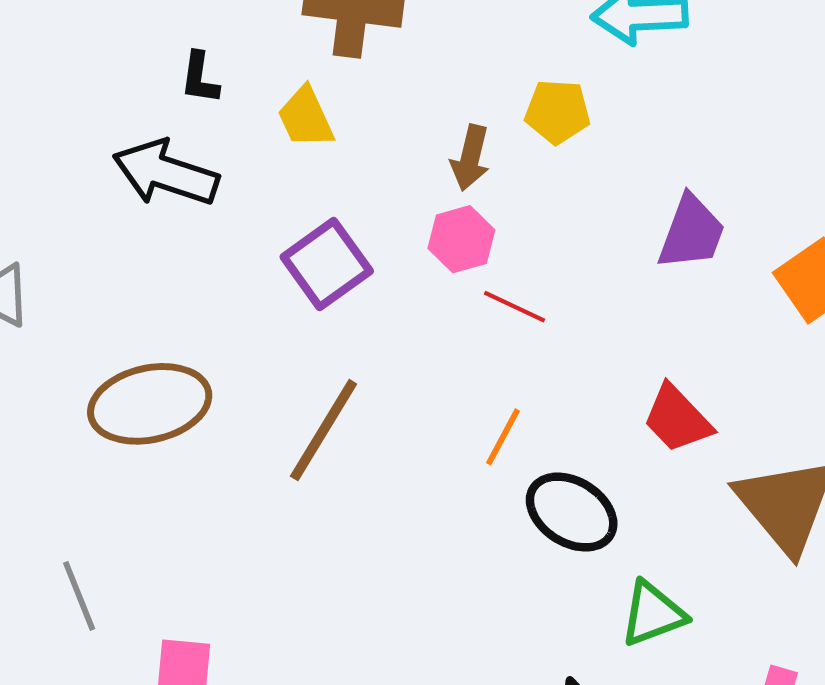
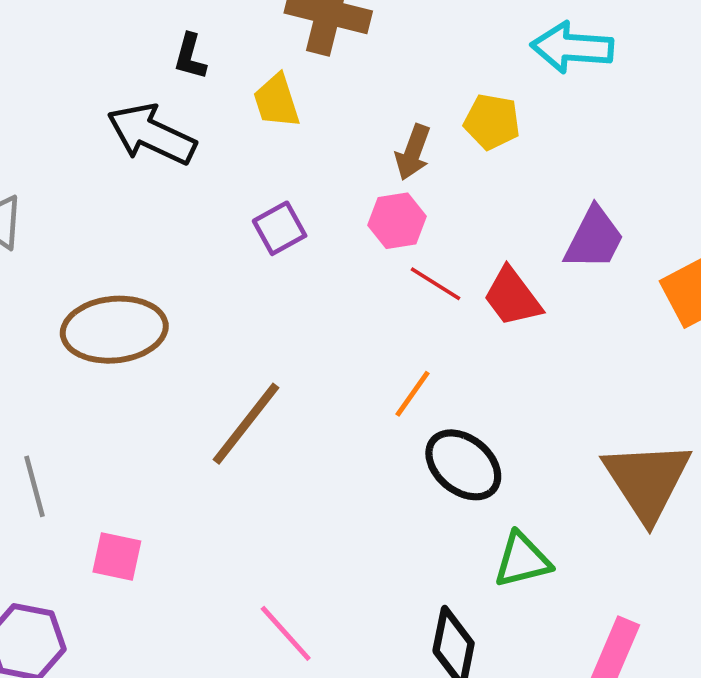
purple square: (327, 264) -> (280, 228), size x0.7
red trapezoid: (677, 419) -> (512, 297), moved
brown line: (324, 430) -> (246, 424), moved

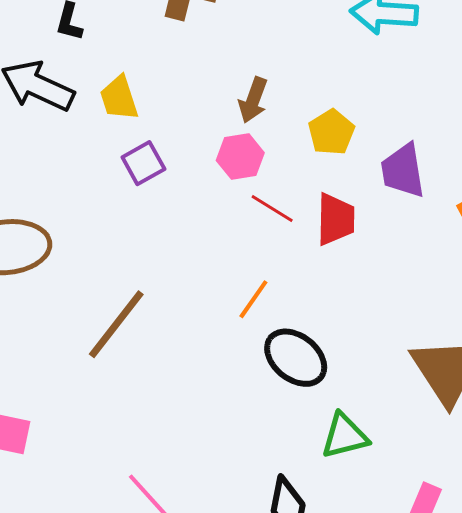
yellow trapezoid: (277, 101) -> (119, 98), moved
yellow pentagon: (492, 122) -> (331, 132), moved, turned 30
purple trapezoid: (594, 238) -> (403, 171), turned 144
red trapezoid: (512, 297) -> (336, 219), turned -142

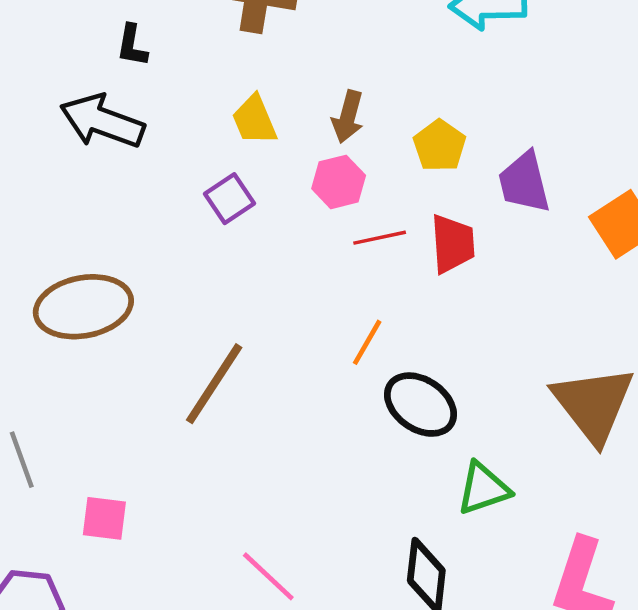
yellow trapezoid: (119, 98) -> (254, 120), moved
red line: (272, 208) -> (380, 238), turned -39

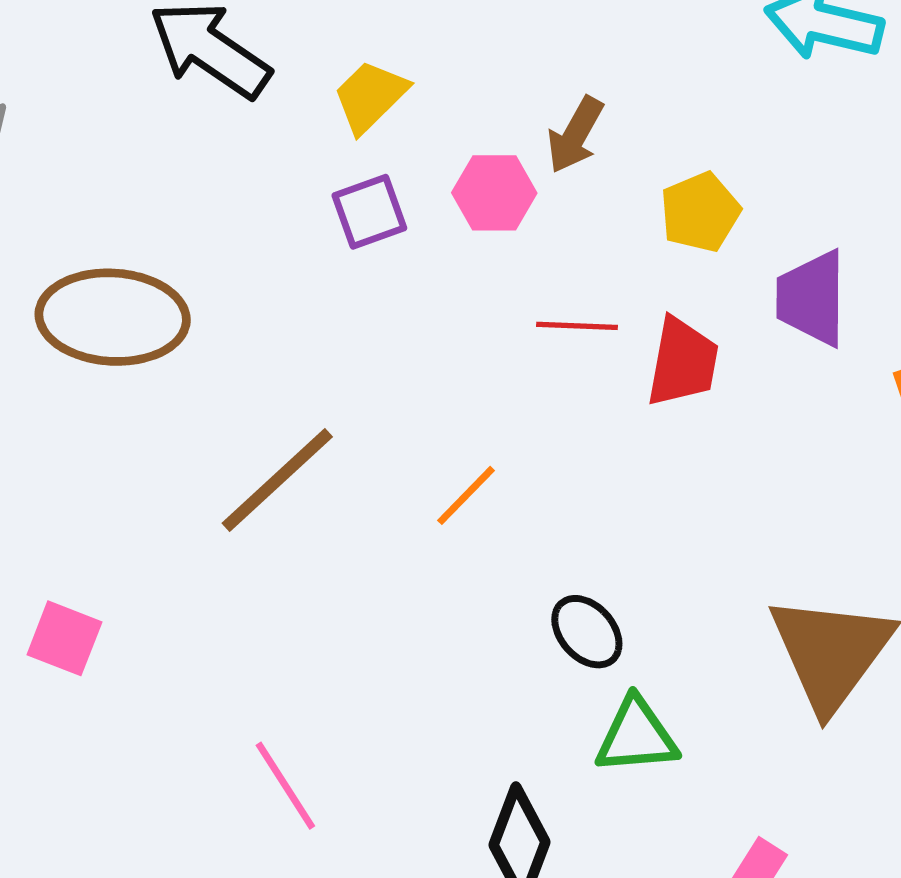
yellow trapezoid: (254, 120) -> (370, 96), moved, turned 54
pink hexagon: (339, 182) -> (494, 193), moved
orange line: (367, 342) -> (466, 495), moved
black ellipse: (420, 405) -> (587, 632), moved, size x0.7

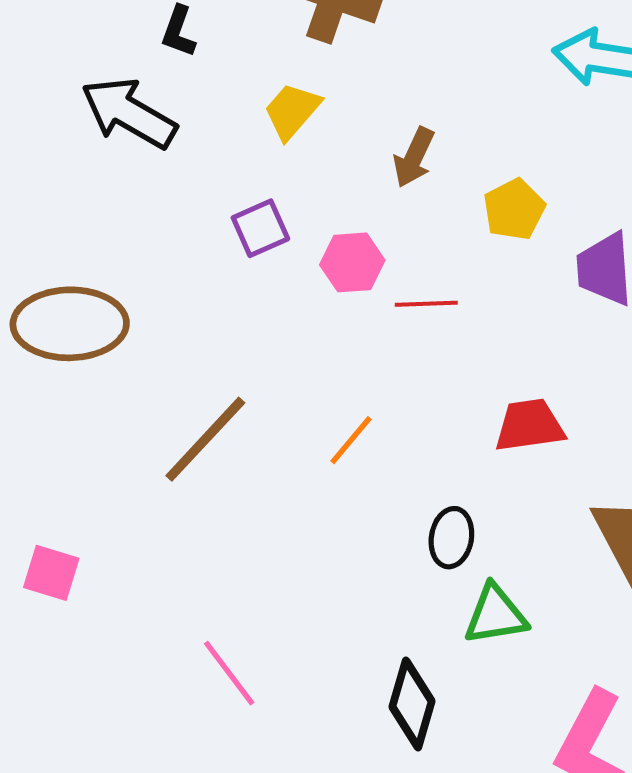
yellow trapezoid: (370, 96) -> (292, 111), moved
pink hexagon: (494, 193) -> (352, 262), moved
red trapezoid: (683, 362) -> (529, 425), moved, turned -104
black ellipse: (587, 632) -> (451, 538), turned 56

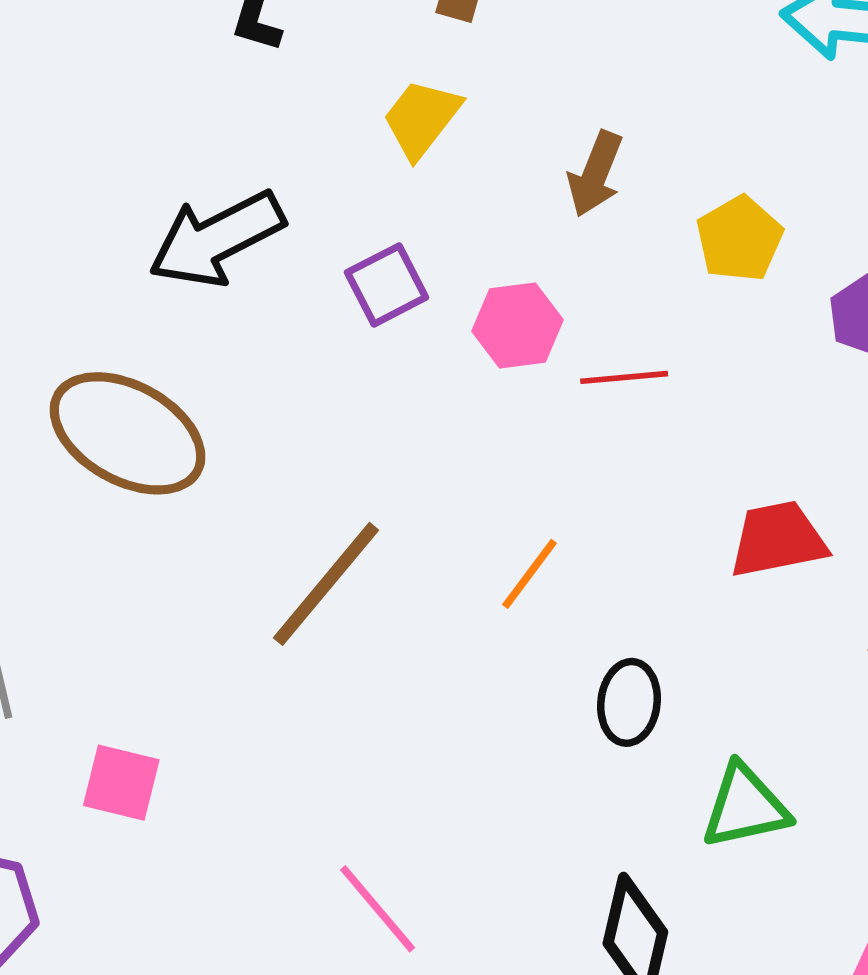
black arrow: (129, 113) -> (216, 239), moved, turned -54
brown ellipse: (70, 324) -> (128, 433), turned 33
black ellipse: (451, 538) -> (629, 702), moved

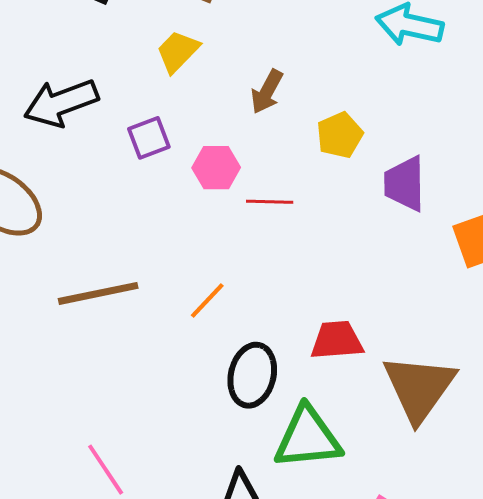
red trapezoid: (778, 539) -> (337, 340), moved
brown line: (326, 584) -> (98, 293), turned 32
black ellipse: (629, 702) -> (252, 375), size x1.4
green triangle: (745, 807) -> (308, 438), size x1.4

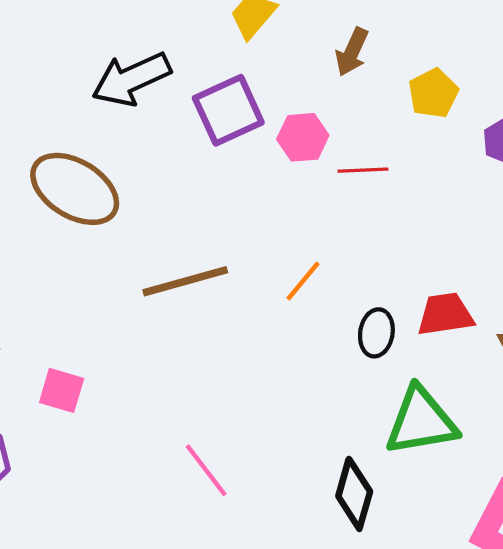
purple square: (149, 138) -> (228, 110), size x1.5
black ellipse: (252, 375) -> (376, 333), moved, size x0.7

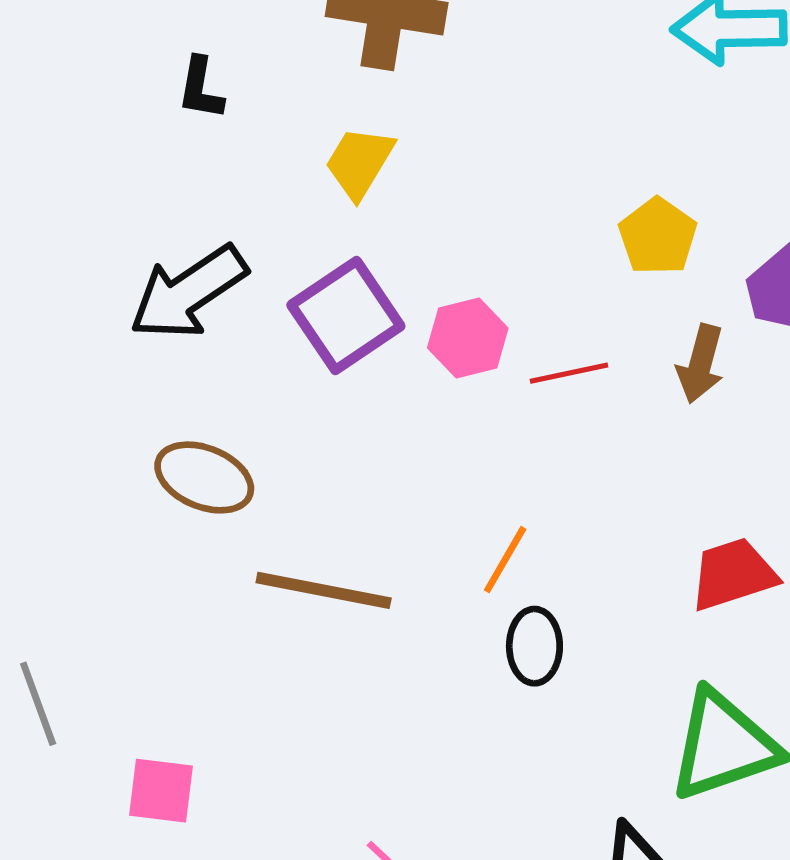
brown arrow: (352, 52) -> (700, 364), moved
brown ellipse: (75, 189) -> (204, 477), moved, size x0.7
brown line: (185, 281) -> (324, 590), turned 36
black ellipse: (376, 333) -> (534, 646), moved

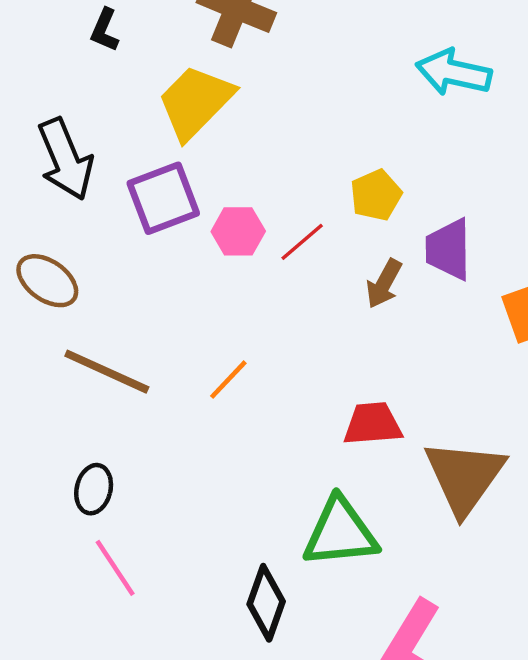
yellow trapezoid: (359, 162) -> (195, 102), size x1.6
black arrow: (188, 292) -> (65, 159), turned -92
red line: (569, 373) -> (302, 242), moved, turned -42
black ellipse: (534, 646) -> (94, 489), moved

